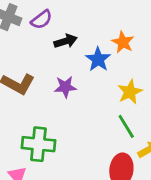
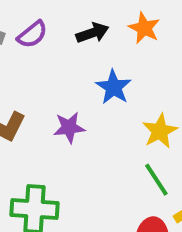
black arrow: (66, 41) -> (92, 33), moved
orange star: (123, 42) -> (144, 28), moved

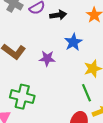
black arrow: (92, 33) -> (58, 15), moved

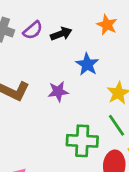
green cross: (22, 97) -> (82, 141), moved

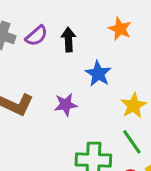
black arrow: (61, 34) -> (68, 40), turned -72

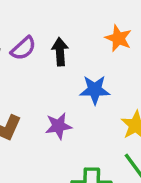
blue star: (98, 74) -> (95, 90), turned -30

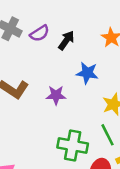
black arrow: (60, 52) -> (66, 40), turned 30

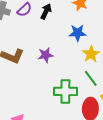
blue star: (87, 73) -> (78, 33), moved

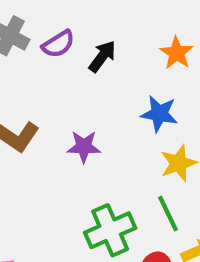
green cross: (65, 91) -> (110, 230), turned -35

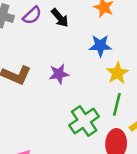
black arrow: (102, 56) -> (60, 18), turned 114
green line: (168, 214) -> (117, 104), turned 50

